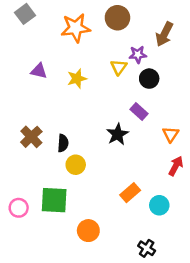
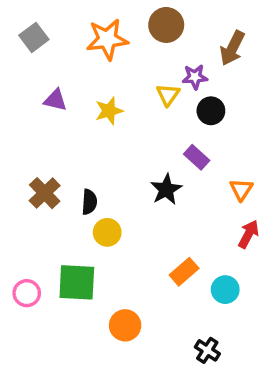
gray square: (25, 14) -> (34, 37), moved

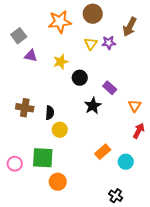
gray square: (34, 37) -> (19, 36), moved
yellow triangle: (168, 95) -> (91, 44), moved
black circle: (211, 111) -> (80, 78), moved
brown cross: (45, 193) -> (25, 108), turned -36
orange circle: (125, 325) -> (58, 182), moved

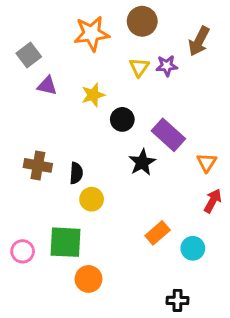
purple rectangle: (110, 88) -> (168, 135), size x1.5
black cross: (116, 196) -> (177, 300), turned -32

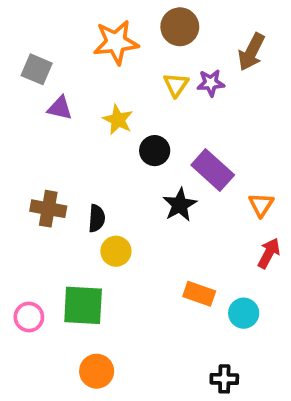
gray square: (29, 55) -> (37, 69), turned -30
yellow star: (93, 95) -> (118, 120), turned -30
orange rectangle: (158, 233) -> (199, 294), turned 60
orange circle: (89, 279) -> (97, 371), moved

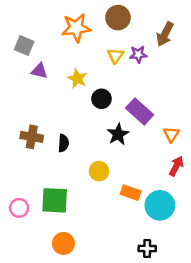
yellow circle: (116, 251) -> (99, 171), moved
cyan circle: (244, 313) -> (160, 205), size x1.5

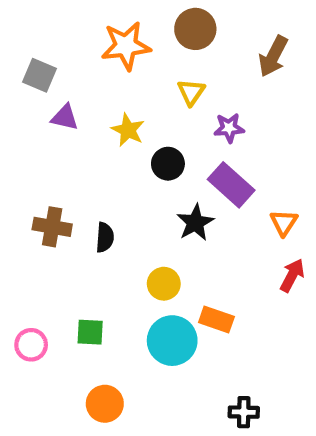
purple star: (138, 54) -> (229, 128), moved
green square: (55, 200) -> (90, 332), size x0.6
cyan circle: (160, 205) -> (172, 341), moved

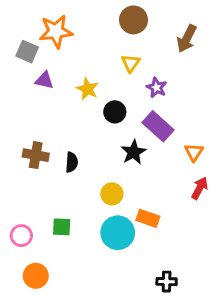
orange star: (126, 46) -> (56, 31), moved
purple star: (229, 128) -> (156, 87), turned 30
orange circle: (105, 404) -> (36, 276), moved

